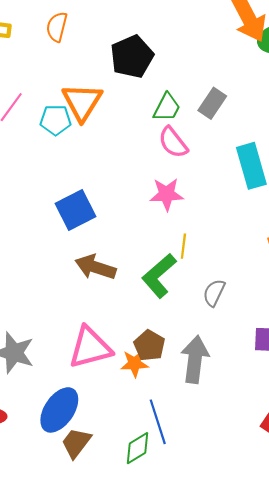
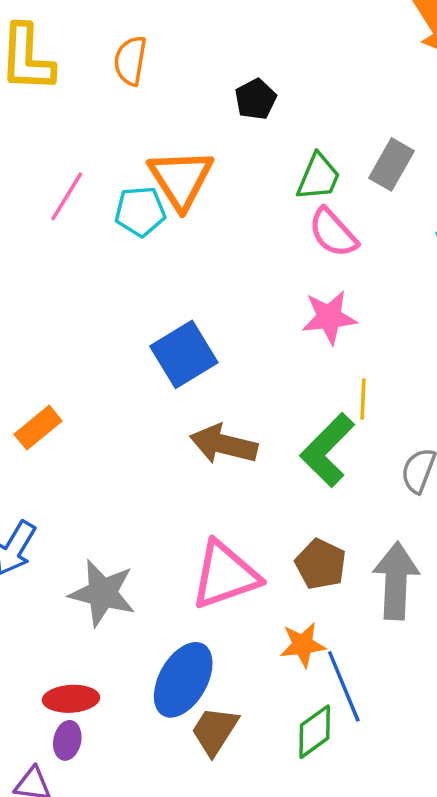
black pentagon: (132, 57) -> (256, 99), size x0.6
orange star: (135, 364) -> (303, 645), moved

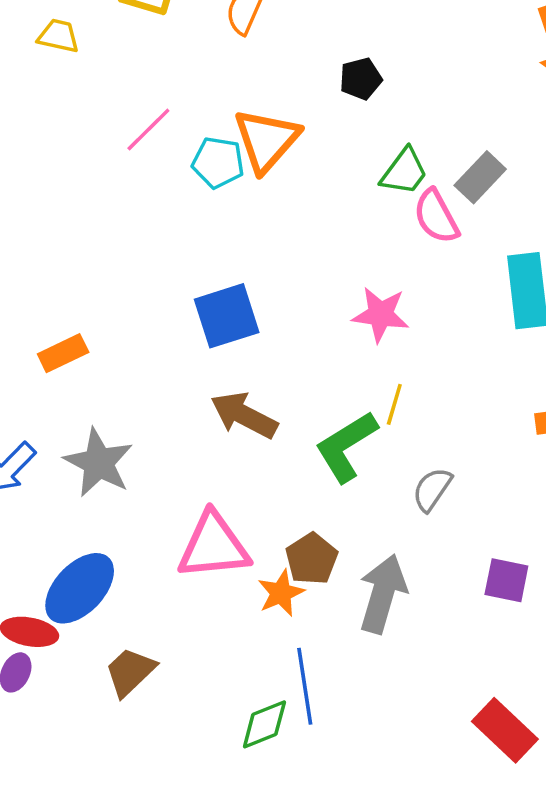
pink semicircle: (333, 233) -> (436, 216), moved
gray star: (102, 593) -> (99, 463), moved
orange star: (303, 645) -> (281, 593), moved, turned -30
blue ellipse: (183, 680) -> (80, 588), moved
brown trapezoid: (215, 731) -> (130, 672), moved

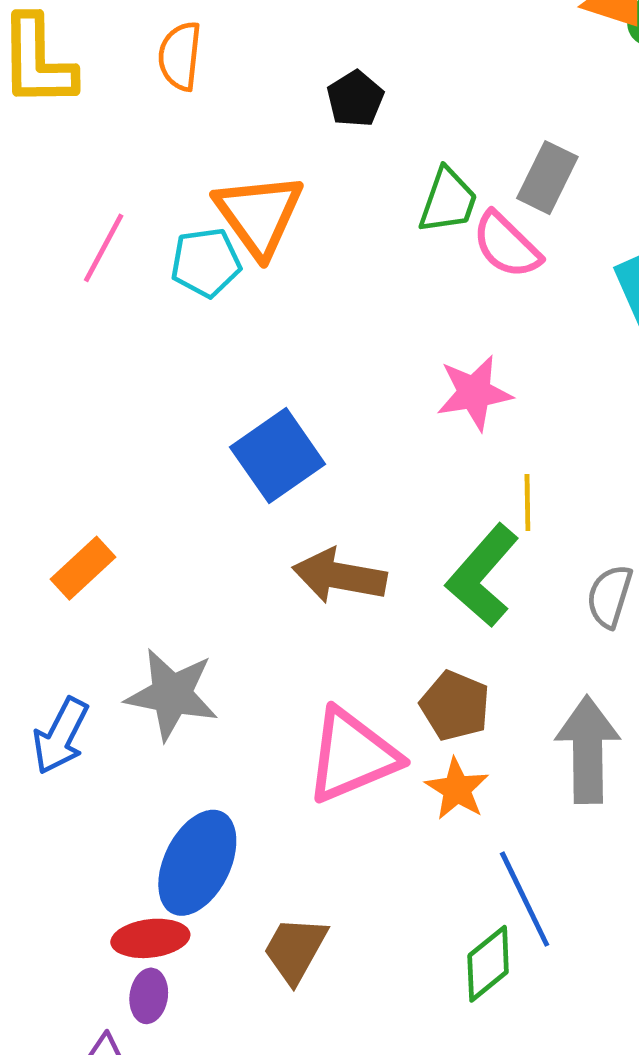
brown pentagon: (312, 559) -> (455, 706), moved

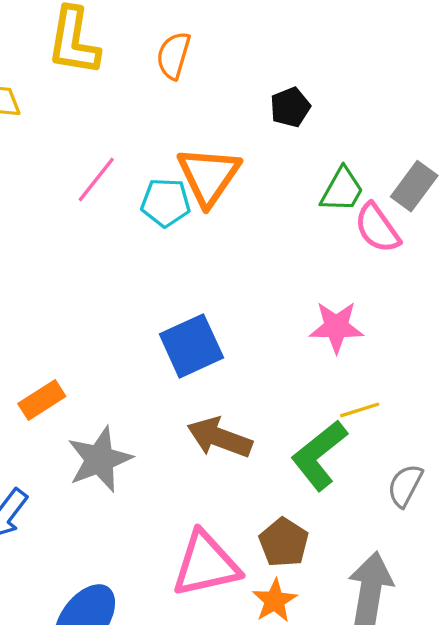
yellow line: (527, 502) -> (360, 410), turned 63
gray star: (172, 694) -> (100, 459), moved, turned 30

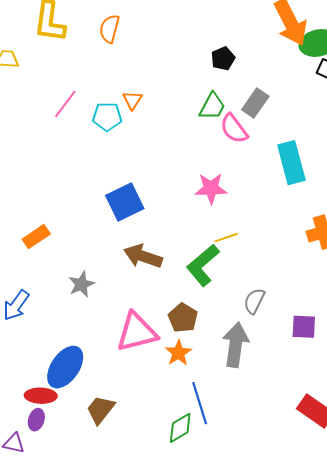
black pentagon: (290, 107) -> (223, 58), moved
orange triangle: (209, 176) -> (132, 100), size x0.5
gray star: (100, 459) -> (81, 284), moved, size x0.7
gray semicircle: (405, 486) -> (254, 301), moved

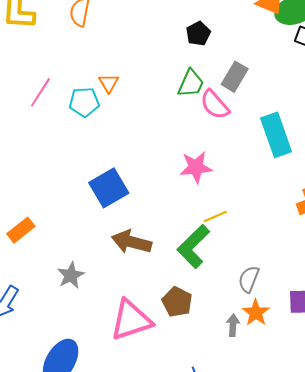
gray arrow: (236, 345) -> (233, 325), size x0.5
orange star: (178, 353) -> (256, 313), moved

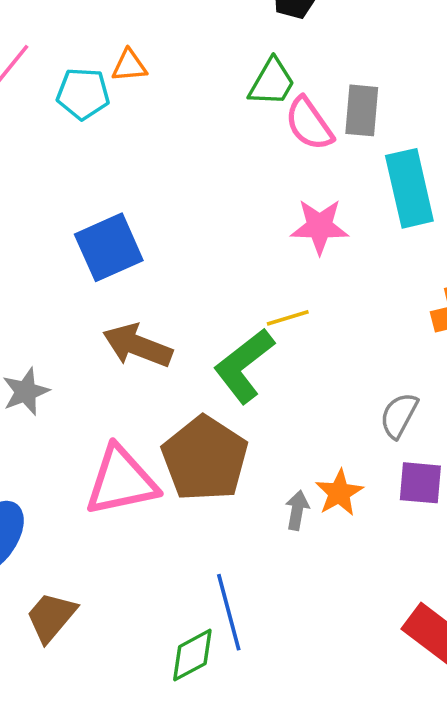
gray rectangle: (235, 77) -> (362, 110), moved, turned -32
orange triangle: (109, 83) -> (129, 66), turned 50
pink star: (196, 167) -> (320, 226), moved
gray semicircle: (249, 279) -> (399, 415), moved
brown pentagon: (177, 302) -> (205, 459), size x1.6

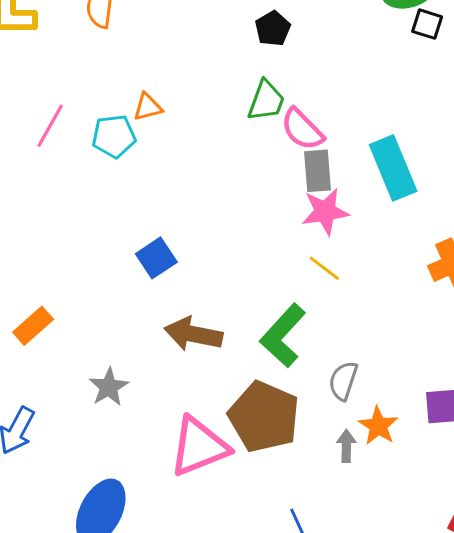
gray rectangle: (362, 110) -> (317, 171), moved
blue square: (109, 247) -> (156, 258), size x0.7
yellow line: (288, 318) -> (324, 268), moved, turned 64
gray semicircle: (399, 415) -> (343, 381), moved

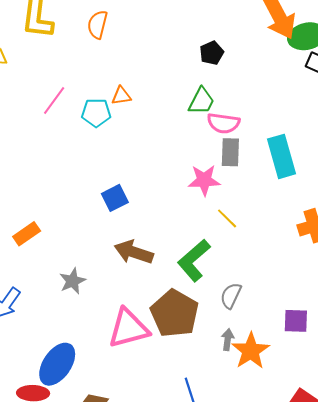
pink semicircle: (302, 129) -> (223, 123), turned -44
pink star: (325, 212) -> (204, 180), moved
orange star: (378, 426) -> (251, 351), moved, size x1.4

